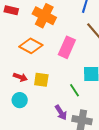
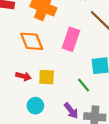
orange diamond: (31, 46) -> (32, 41), turned 45
cyan circle: (20, 100) -> (35, 106), moved

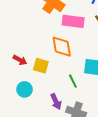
pink rectangle: (71, 39) -> (73, 21), moved, turned 65
orange diamond: (32, 41) -> (62, 47), moved

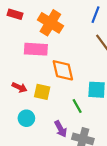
pink rectangle: (73, 21) -> (36, 49), moved

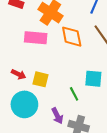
orange diamond: (63, 70) -> (72, 37), moved
cyan circle: (26, 118) -> (24, 104), size x1.6

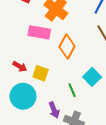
orange diamond: (72, 37) -> (67, 47), moved, turned 35
cyan square: (93, 79) -> (92, 77), turned 36

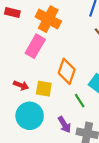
pink rectangle: (39, 32) -> (35, 46), turned -60
orange diamond: (67, 47) -> (67, 71), moved

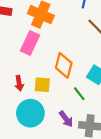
red arrow: (21, 85) -> (19, 83), turned 64

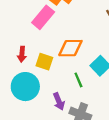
orange diamond: (64, 65) -> (70, 48), turned 60

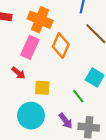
orange diamond: (70, 48) -> (61, 46), moved, turned -50
red arrow: (22, 54) -> (18, 73), moved, turned -40

